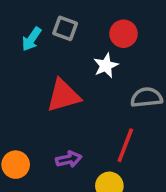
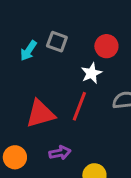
red triangle: (63, 96) -> (40, 114), moved
red line: (125, 145) -> (79, 106), moved

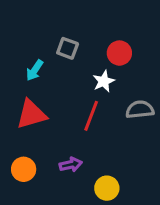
cyan arrow: (28, 51) -> (35, 70), moved
red triangle: (40, 114) -> (31, 114), moved

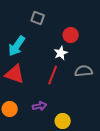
gray square: (68, 48) -> (38, 18), moved
cyan arrow: (35, 70) -> (17, 46), size x1.5
red triangle: (31, 114) -> (15, 74), turned 35

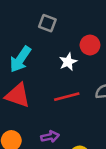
white star: (61, 53) -> (68, 62), moved
red line: (53, 75) -> (67, 97), turned 54

